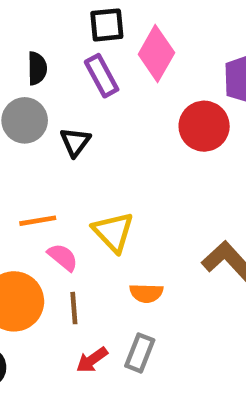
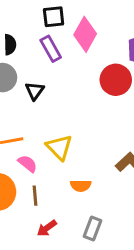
gray rectangle: (140, 353) -> (92, 229), moved

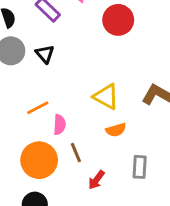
yellow triangle: (59, 147) -> (106, 96), moved
pink semicircle: (28, 164) -> (60, 125), turned 72

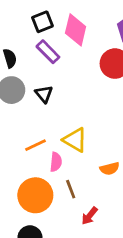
yellow triangle: (106, 96) -> (75, 140), moved

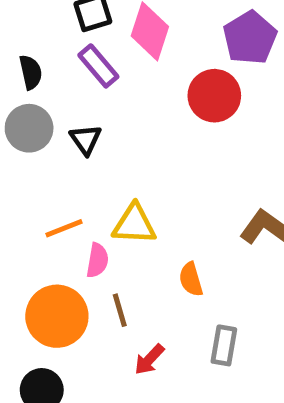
yellow triangle: (75, 140) -> (134, 224), turned -32
orange semicircle: (110, 169) -> (191, 279), turned 84

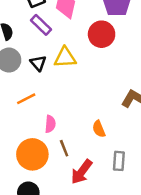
yellow triangle: (134, 224) -> (65, 58), moved
orange line: (64, 228) -> (26, 99), moved
red arrow: (149, 359) -> (82, 172), size x1.5

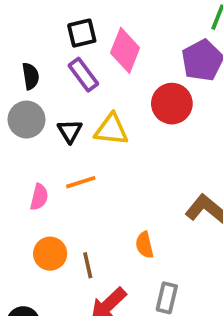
orange line: (26, 99) -> (81, 182), moved
pink semicircle: (50, 124) -> (39, 197), moved
orange circle: (32, 154) -> (50, 254), moved, size x0.7

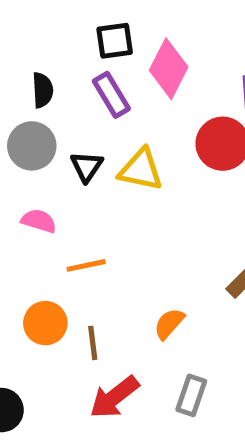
orange line: (81, 182) -> (86, 265), moved
pink semicircle: (39, 197) -> (39, 221), moved, turned -92
orange semicircle: (144, 245) -> (169, 324), turned 48

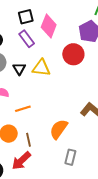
orange semicircle: (169, 324) -> (59, 129), size x1.5
red arrow: (114, 397) -> (21, 161), moved

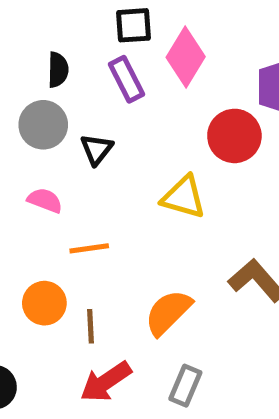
yellow triangle: (41, 68) -> (183, 197), moved
red arrow: (21, 161) -> (106, 382), moved

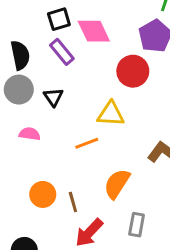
pink diamond: (186, 57) -> (94, 31), turned -44
black semicircle: (58, 70) -> (20, 55), size x1.4
orange line: (89, 248) -> (87, 143), moved

